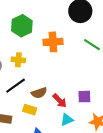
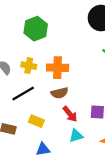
orange cross: (53, 42) -> (58, 68), moved
brown semicircle: (39, 93) -> (60, 93), moved

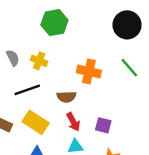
orange cross: (58, 68) -> (89, 71), moved
yellow rectangle: (36, 121) -> (36, 122), size x1.5

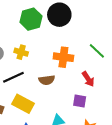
black circle: (127, 25) -> (59, 15), moved
red arrow: (73, 122) -> (88, 79), moved

